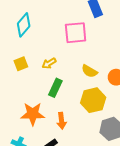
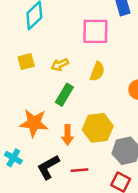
yellow semicircle: (89, 71) -> (97, 71), moved, turned -105
yellow hexagon: (93, 100) -> (98, 128), moved

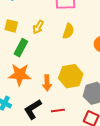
yellow square: (26, 62) -> (11, 26), turned 32
yellow arrow: (60, 65) -> (38, 27), turned -32
green rectangle: (64, 95) -> (21, 48), moved

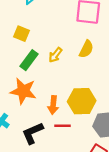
yellow arrow: (38, 27) -> (55, 55), moved
red line: (58, 110) -> (63, 126), moved

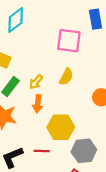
orange arrow: (53, 105) -> (38, 104), moved

